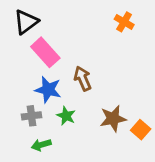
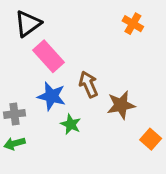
gray cross: (32, 116) -> (15, 114), moved
brown star: (113, 119) -> (121, 105), moved
green arrow: (41, 145) -> (15, 144), moved

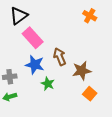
orange square: (151, 139) -> (90, 94), moved

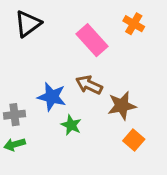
pink rectangle: (33, 38) -> (92, 40), moved
brown arrow: (60, 57) -> (89, 85), turned -42

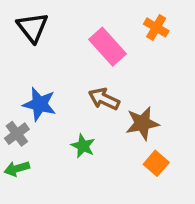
black triangle: (28, 24) -> (33, 27), turned -32
blue star: (52, 97) -> (40, 104), moved
gray cross: (14, 115) -> (17, 134), turned -30

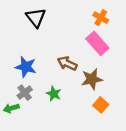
black triangle: (33, 27) -> (36, 18), moved
pink rectangle: (107, 47) -> (97, 43), moved
gray cross: (17, 134) -> (25, 93), moved

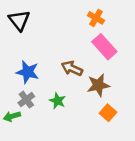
black triangle: (36, 18) -> (19, 20), moved
orange cross: (101, 18) -> (96, 18), moved

